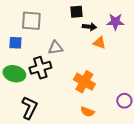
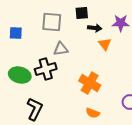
gray square: (31, 21) -> (52, 22), moved
blue square: (15, 43) -> (16, 33), moved
orange triangle: (99, 43) -> (105, 44), turned 32

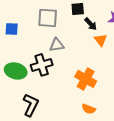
black arrow: (95, 28) -> (91, 24), turned 40

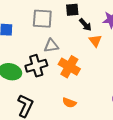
orange cross: (86, 79) -> (69, 67), moved
orange semicircle: (89, 109) -> (69, 103), moved

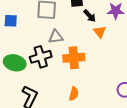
orange cross: (69, 67) -> (74, 58), turned -35
orange semicircle: (69, 103) -> (74, 94), turned -96

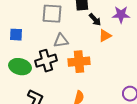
blue square: (11, 21) -> (16, 35), moved
orange triangle: (100, 32) -> (105, 36), turned 40

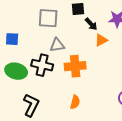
black cross: (46, 61) -> (42, 65), turned 30

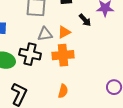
black arrow: (91, 24) -> (85, 20), moved
orange triangle: (101, 40) -> (64, 32), moved

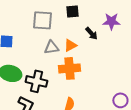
black cross: (30, 54) -> (36, 81), moved

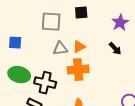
purple star: (111, 21) -> (120, 23), turned -30
black arrow: (91, 33) -> (115, 49), moved

